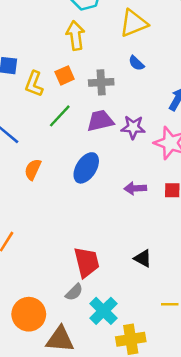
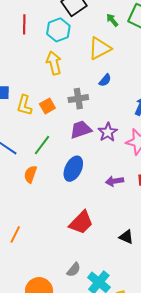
blue semicircle: (136, 63) -> (105, 80), turned -88
orange square: (65, 75) -> (47, 106), moved
green line: (60, 116) -> (42, 145), moved
purple star: (133, 127) -> (108, 132), turned -30
red trapezoid: (87, 262) -> (81, 223), moved, turned 64

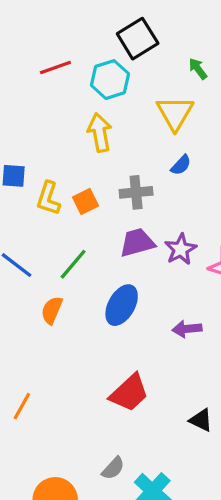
red line: (24, 24) -> (55, 68), turned 66
yellow triangle: (100, 48) -> (175, 113), turned -35

